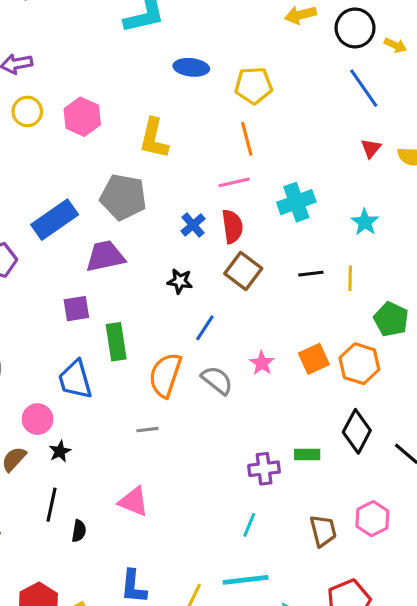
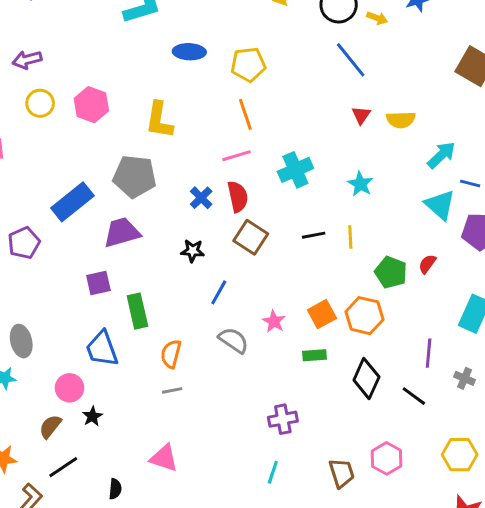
orange semicircle: (165, 375) -> (171, 354), moved, size x0.7
green rectangle: (307, 455) -> (314, 355), moved
black line: (52, 505) -> (63, 467), moved, turned 48

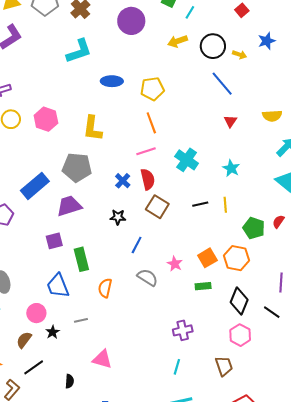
yellow semicircle: (401, 120) -> (272, 116), moved
cyan cross: (295, 170) -> (187, 160), turned -30
gray line: (172, 390) -> (81, 320), moved
pink hexagon: (387, 458) -> (240, 335), moved

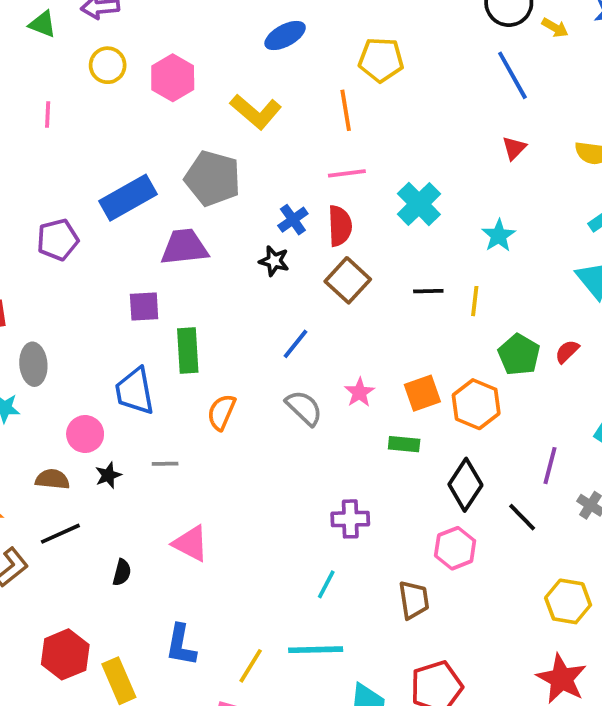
blue ellipse: (112, 81) -> (285, 36), moved, turned -40
orange line: (151, 123) -> (346, 110), moved
yellow L-shape: (93, 128) -> (256, 112), turned -68
black star: (118, 217) -> (274, 261), moved
brown semicircle: (24, 340) -> (52, 479), turned 48

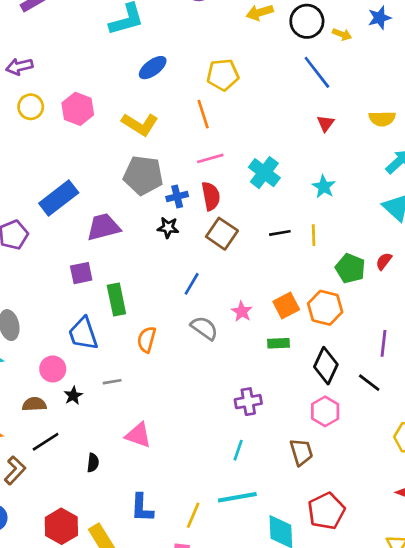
gray pentagon: (213, 178) -> (143, 175), moved
blue cross: (293, 220) -> (177, 196), turned 30

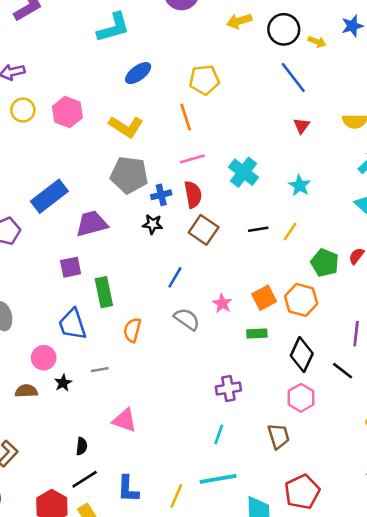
yellow line: (314, 235) -> (290, 231), turned 36
black line: (46, 442) -> (85, 479), moved

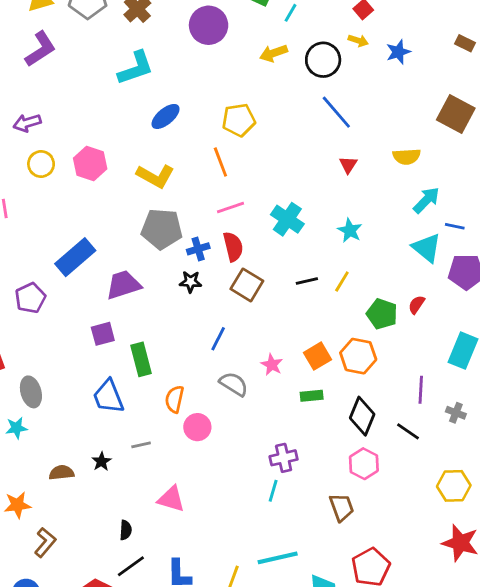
yellow arrow: (317, 42) -> (358, 41), moved
pink circle: (44, 358) -> (197, 427), moved
cyan line: (219, 434) -> (273, 491), moved

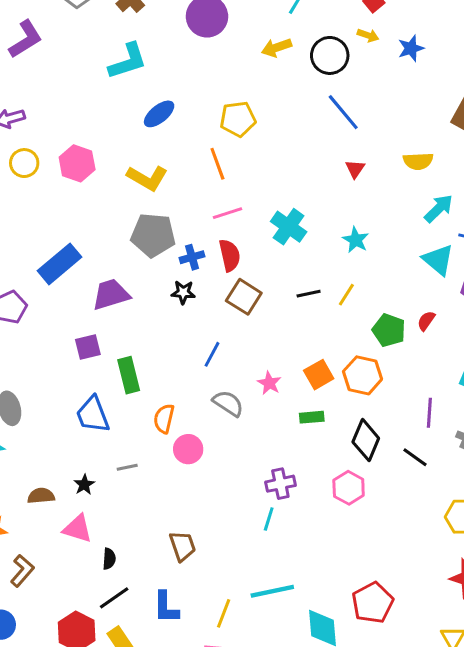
pink hexagon: (364, 464) -> (349, 488), moved
pink triangle: (171, 499) -> (77, 529), moved
brown trapezoid: (342, 507) -> (182, 546), moved

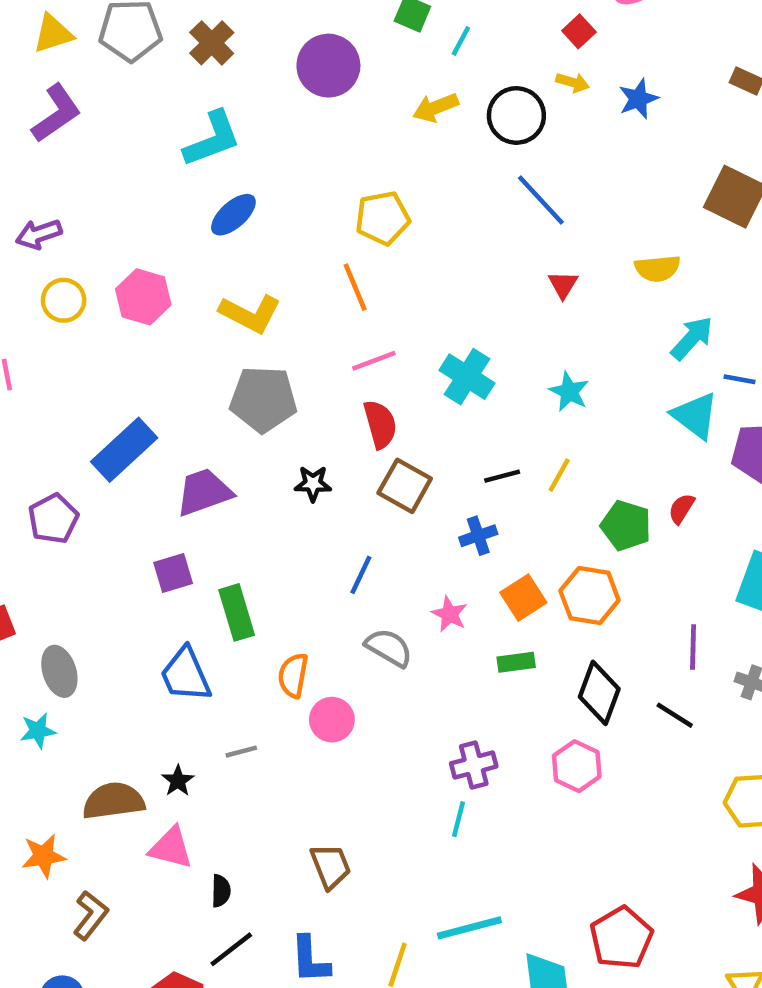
blue ellipse: (159, 114) -> (233, 215), moved
blue cross: (192, 257) -> (478, 536), moved
brown semicircle: (41, 496) -> (114, 801), size x1.5

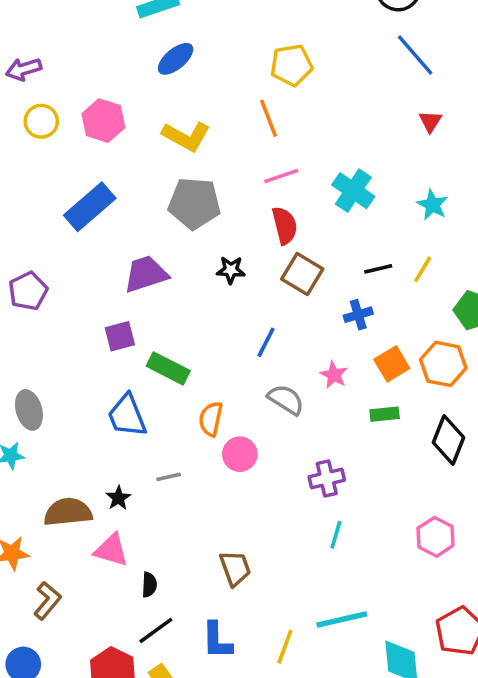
blue rectangle: (124, 450) -> (90, 207), moved
green rectangle: (237, 612) -> (168, 368), turned -48
purple cross: (474, 765) -> (327, 478), moved
pink hexagon: (577, 766) -> (436, 537), moved

